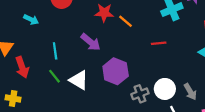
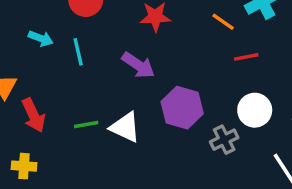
orange line: (126, 21) -> (223, 22), moved
cyan line: (55, 51) -> (78, 52), moved
green line: (54, 76) -> (86, 125), turned -56
white circle: (165, 89) -> (255, 110), moved

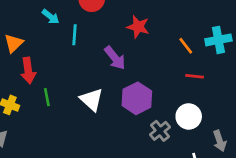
green line: (86, 125) -> (47, 97), moved, turned 72
gray cross: (224, 140) -> (160, 131), turned -30

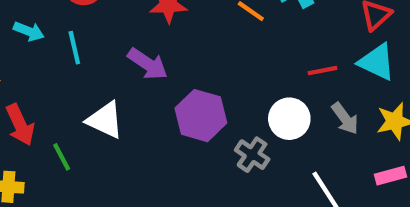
red line: (195, 76) -> (322, 71), moved
white triangle: (92, 100) -> (105, 120), moved
gray arrow: (220, 141) -> (345, 118), moved

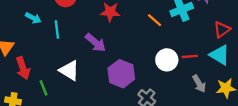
white circle: (289, 119) -> (167, 60), moved

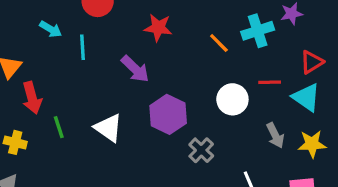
red line: (190, 56) -> (270, 82), moved
white triangle: (69, 70) -> (108, 128), moved

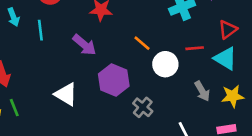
cyan arrow: (51, 29) -> (13, 17), turned 42
orange line: (219, 43) -> (142, 43), moved
green line: (59, 127) -> (14, 108), moved

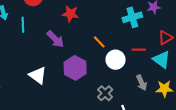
gray cross: (143, 107) -> (105, 93), moved

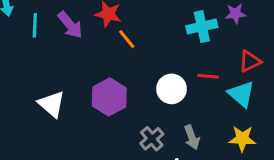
purple arrow: (55, 39) -> (70, 25), moved
orange line: (99, 42) -> (127, 39), moved
gray arrow: (142, 83) -> (192, 137), moved

